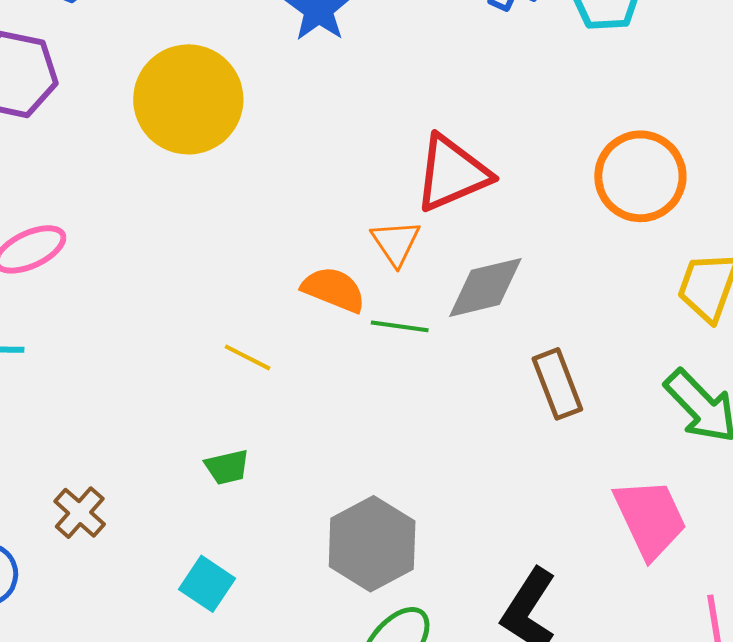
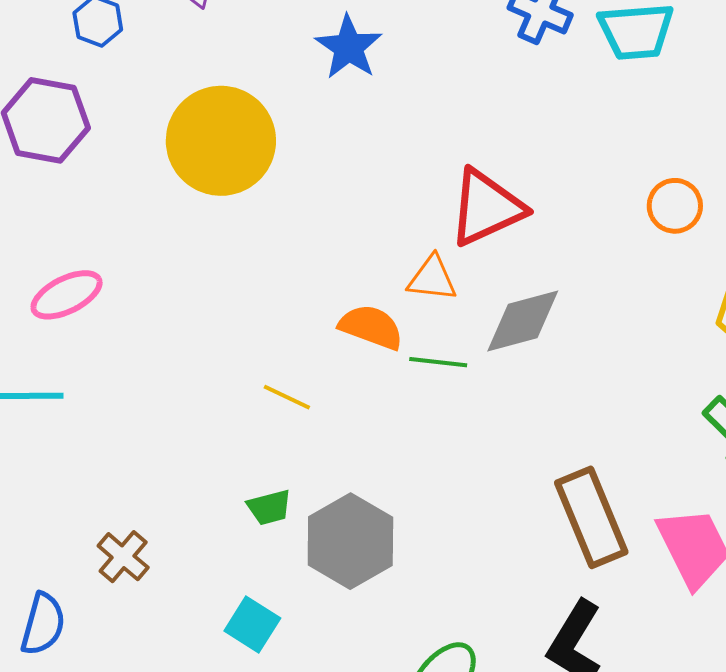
orange circle: (640, 176) -> (675, 206), size x0.6
orange triangle: (396, 243) -> (432, 279), turned -48
brown rectangle: (557, 384) -> (591, 517), moved, size x1.4
gray hexagon: (372, 544) -> (350, 541), moved

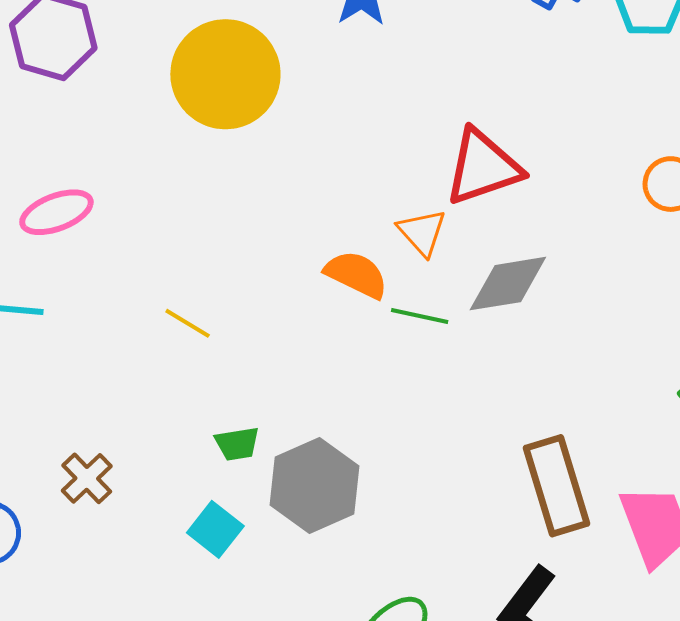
orange triangle: (432, 279) -> (422, 232), turned 36
yellow line: (287, 397) -> (188, 323), moved
cyan square: (252, 624) -> (215, 529), moved

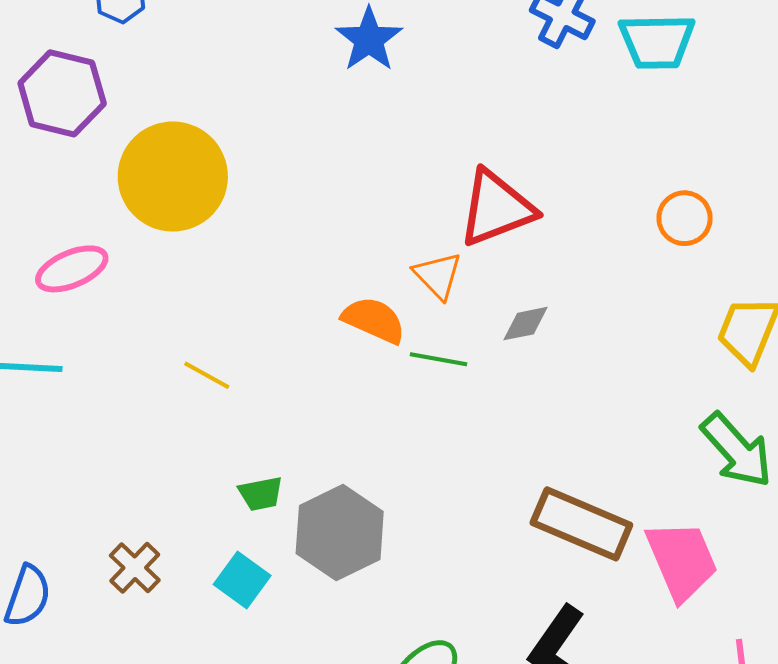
yellow circle: (225, 74) -> (173, 177), moved
gray diamond: (508, 284) -> (525, 324), size x0.6
brown cross: (87, 478) -> (135, 568), moved
brown rectangle: (557, 486) -> (581, 524), turned -48

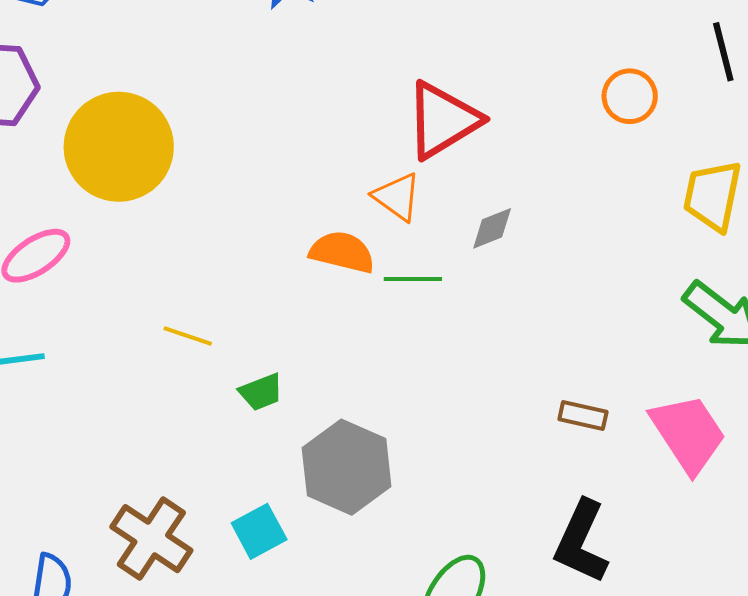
green trapezoid: (261, 494) -> (261, 392), moved
brown rectangle: (581, 524) -> (583, 415), size x0.5
brown cross: (135, 568) -> (151, 539), size x1.5
cyan square: (242, 580) -> (259, 531), turned 36

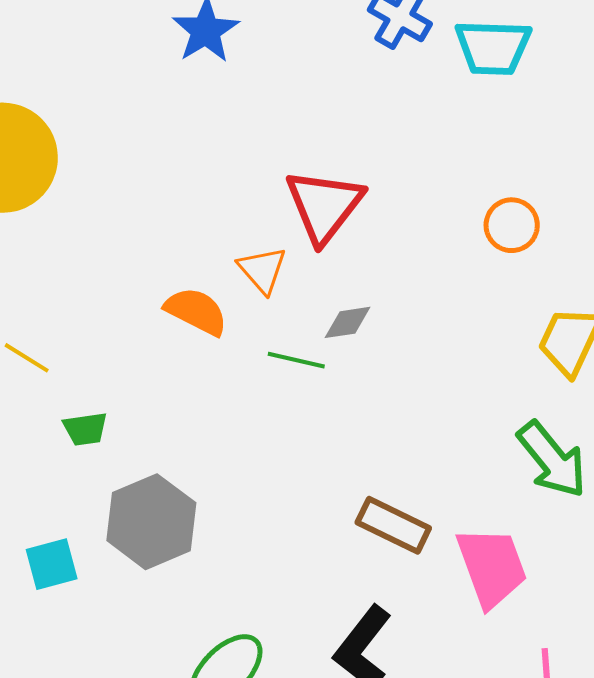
red triangle: (443, 120) -> (324, 206), turned -34
green line: (413, 279) -> (296, 360), moved
brown rectangle: (583, 415) -> (393, 525), size x1.5

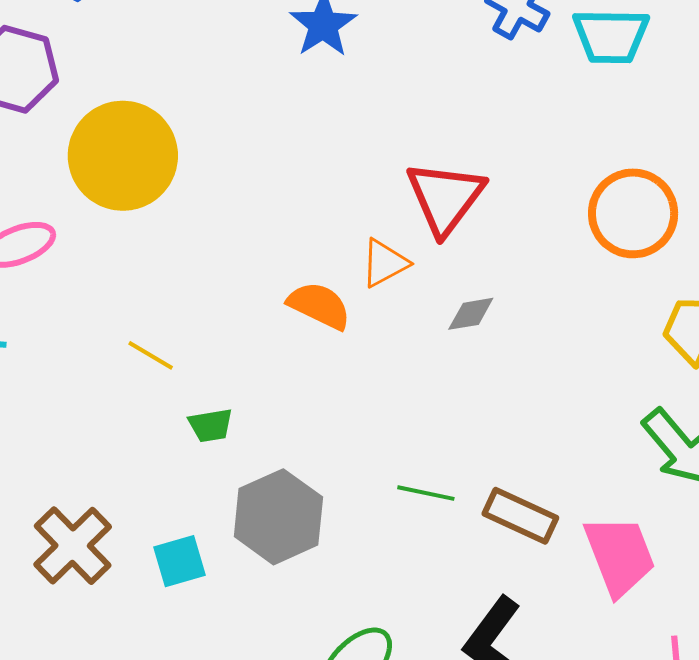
orange circle: (512, 225) -> (633, 213), size x1.6
orange triangle: (262, 270) -> (385, 263), turned 44
green line: (296, 360) -> (426, 493), moved

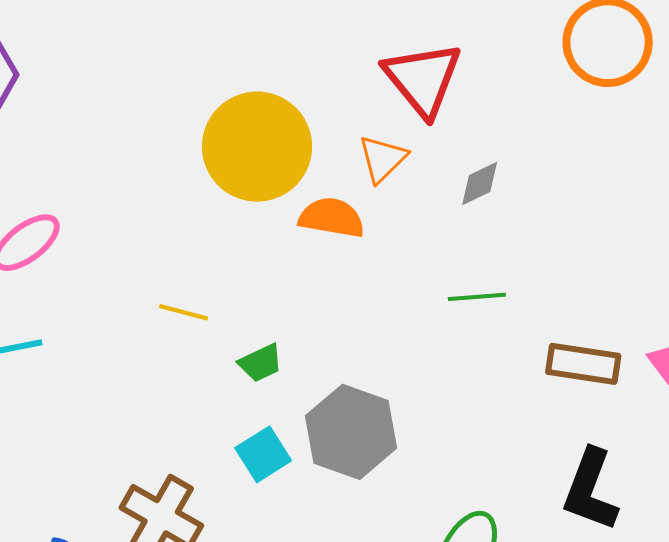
yellow circle: (123, 156) -> (257, 147), moved
green line: (426, 493) -> (477, 297), moved
cyan square: (179, 561) -> (263, 454), moved

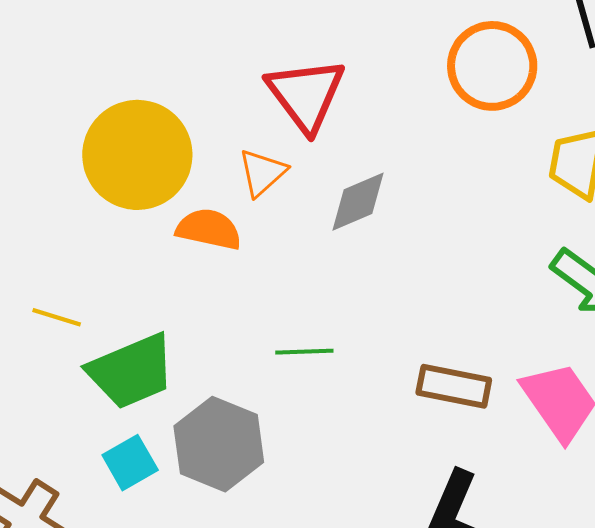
gray diamond: (480, 184) -> (358, 202), size x1.4
green line: (477, 297) -> (304, 352), moved
green trapezoid: (261, 363) -> (131, 371), size x2.0

